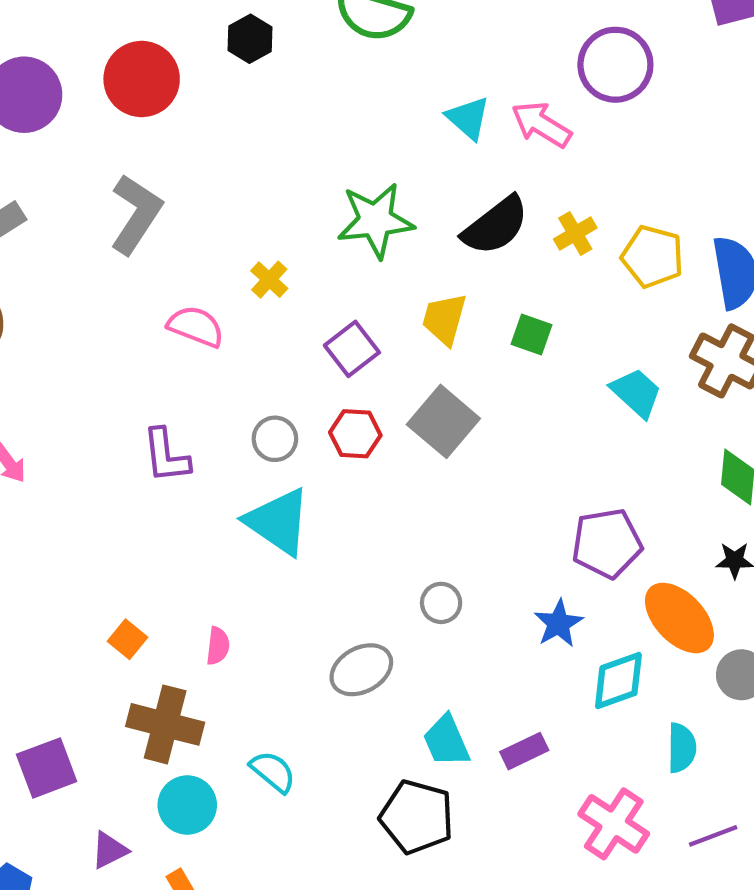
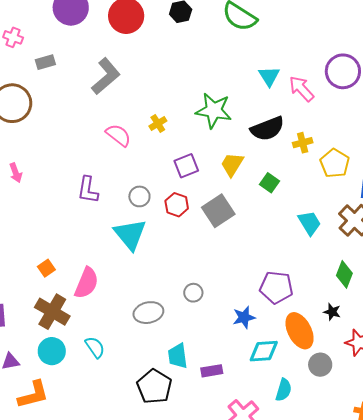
pink semicircle: (218, 646) -> (86, 283), size x1.8

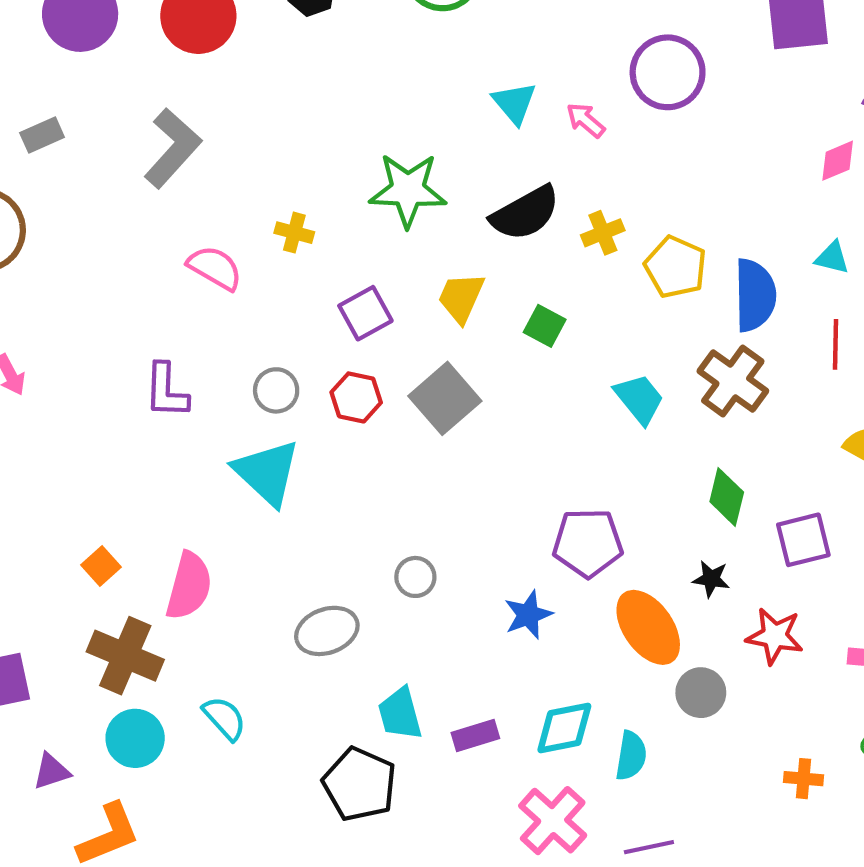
pink arrow: (301, 89) -> (586, 120), size x0.7
yellow cross: (158, 124) -> (294, 233), turned -36
cyan diamond: (264, 351) -> (564, 728), moved

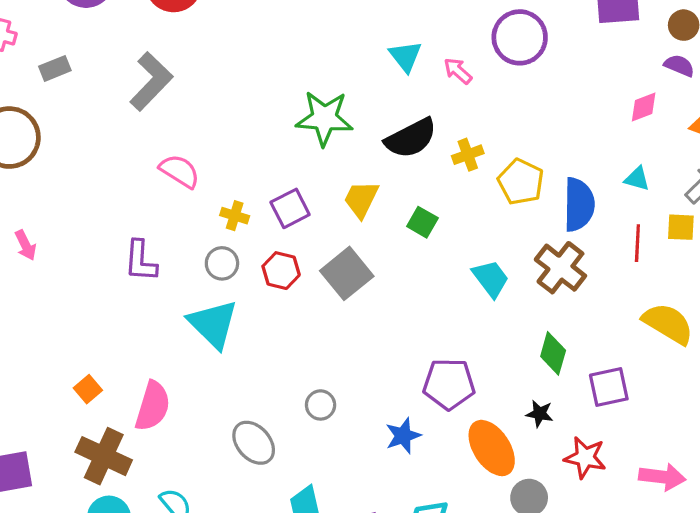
yellow cross: (294, 233) -> (235, 216), moved
gray ellipse: (327, 631) -> (254, 443), turned 66

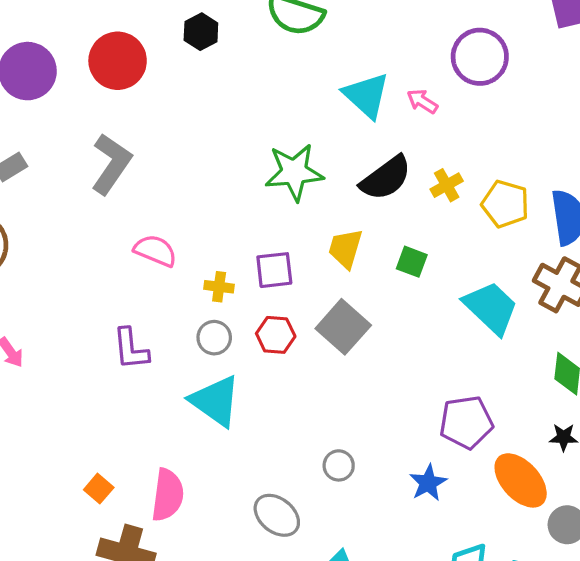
cyan triangle: (405, 56) -> (366, 95), size x1.4
purple square: (290, 208) -> (274, 270), turned 30
cyan trapezoid: (491, 279) -> (491, 308), size x1.4

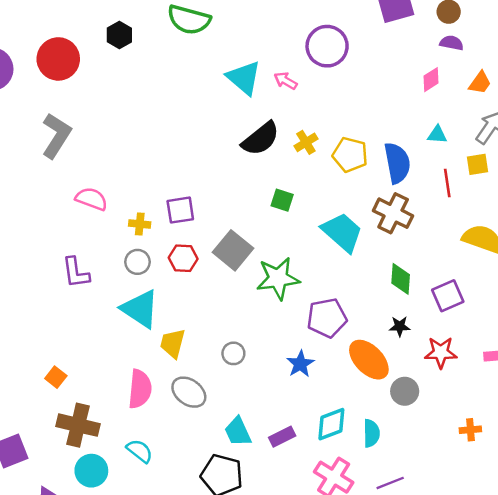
green star: (294, 172) -> (278, 278), moved
yellow trapezoid: (345, 249) -> (173, 343), moved
pink semicircle: (168, 495) -> (140, 389), moved

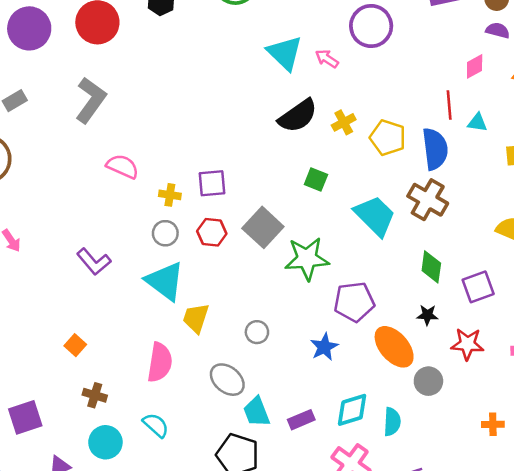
red line: (447, 183) -> (449, 105), moved
purple L-shape: (76, 273) -> (94, 262), moved, turned -36
gray ellipse: (189, 392) -> (227, 380), moved
brown cross: (78, 425) -> (95, 395), size x0.6

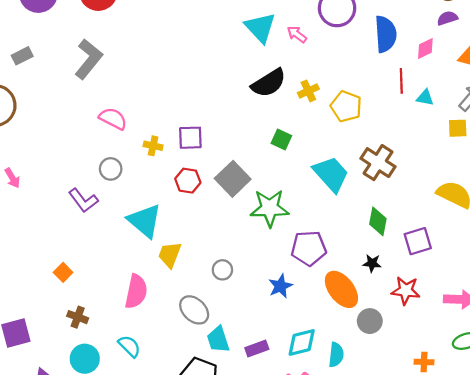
purple semicircle: (498, 30) -> (447, 18), turned -36
blue semicircle: (435, 149) -> (386, 34), moved
gray circle: (165, 233) -> (111, 169), moved

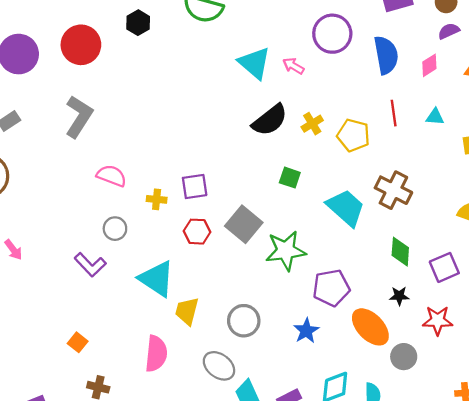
red line: (401, 81) -> (394, 113), moved
gray circle: (222, 270) -> (244, 321), size x1.5

